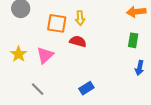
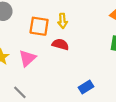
blue rectangle: (86, 88) -> (86, 87), moved

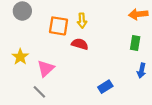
pink triangle: (27, 58) -> (46, 68), moved

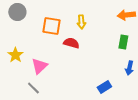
yellow arrow: (82, 21) -> (81, 22), moved
blue rectangle: (105, 87) -> (104, 87), moved

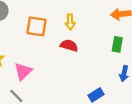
red semicircle: (71, 43) -> (69, 45), moved

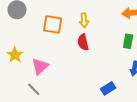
red semicircle: (69, 45) -> (83, 42), turned -119

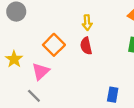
orange square: (53, 24) -> (54, 45), moved, turned 36
blue rectangle: (108, 88) -> (113, 95), turned -48

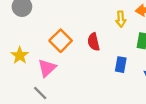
yellow arrow: (87, 23) -> (121, 19), moved
blue rectangle: (113, 95) -> (121, 65), moved

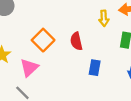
blue rectangle: (121, 65) -> (95, 68), moved

